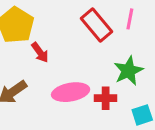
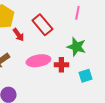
red rectangle: (96, 25) -> (42, 25), moved
green star: (128, 71) -> (76, 47), turned -30

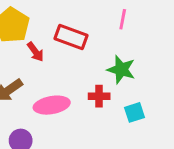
red rectangle: (42, 25) -> (71, 37), turned -30
pink ellipse: (38, 61) -> (52, 105), moved

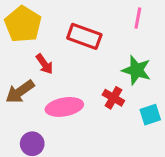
red arrow: (35, 52) -> (44, 64), moved
red cross: (99, 96) -> (113, 98), turned 30

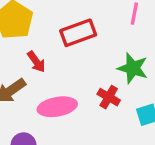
red rectangle: (84, 36) -> (78, 33), turned -40

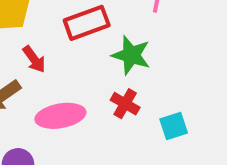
green star: (133, 68) -> (131, 55), moved

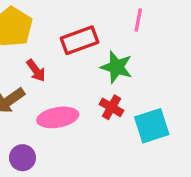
cyan square: (174, 126) -> (152, 126), size x1.5

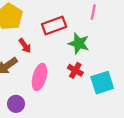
pink ellipse: (58, 117) -> (39, 77), turned -65

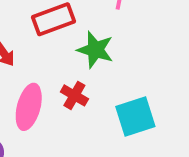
red cross: (75, 70) -> (74, 95), moved

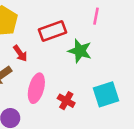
red cross: (74, 95) -> (66, 101), moved

